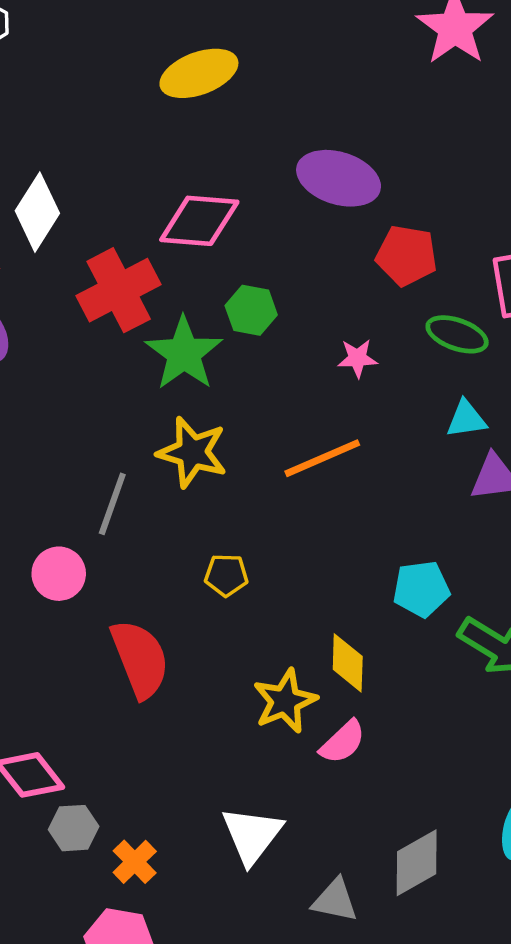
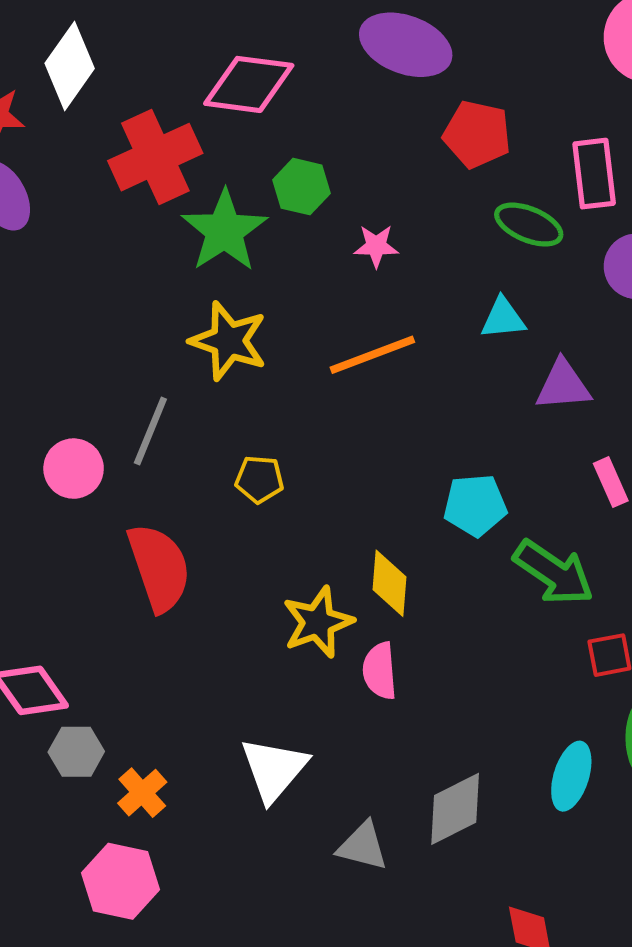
pink star: (357, 358) -> (376, 246), moved
cyan triangle: (466, 419) -> (503, 318), moved
gray line: (112, 504) -> (150, 431), moved
pink semicircle: (343, 742) -> (380, 671), turned 126

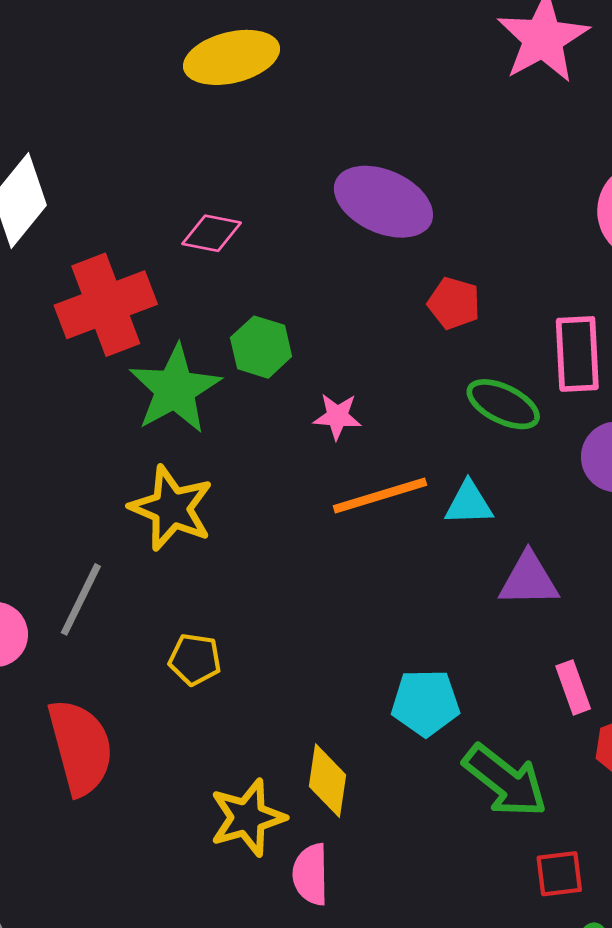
pink diamond: (249, 84) -> (212, 233), size x0.6
red pentagon: (477, 134) -> (454, 303), size x0.7
orange line: (372, 355) -> (380, 495), moved

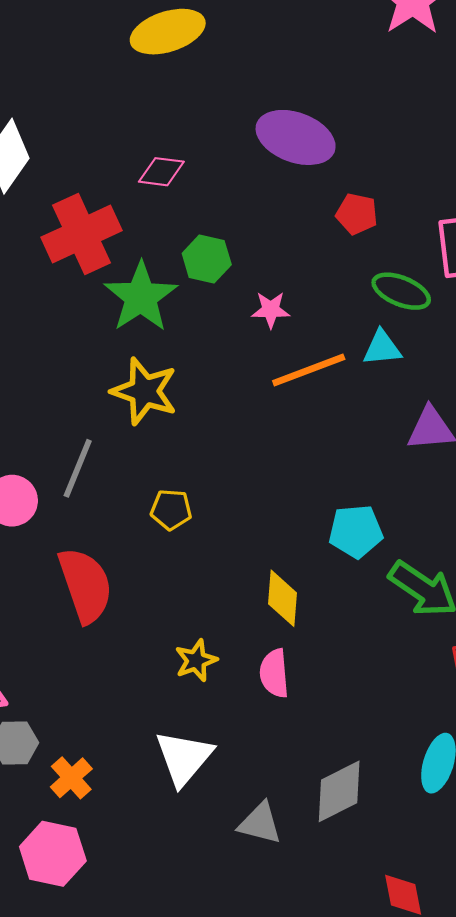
cyan triangle: (469, 503) -> (382, 348), moved
yellow star: (248, 818) -> (196, 660), moved, size x0.7

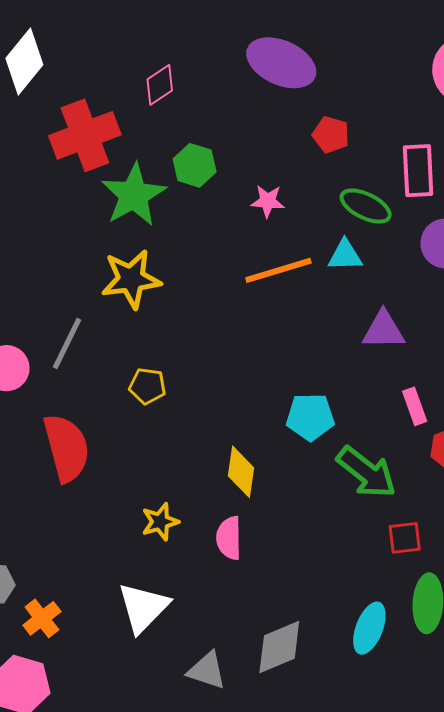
pink diamond: (161, 172) -> (160, 85), turned -45
pink star: (271, 310) -> (268, 201), moved
yellow star: (144, 391) -> (131, 279), turned -30

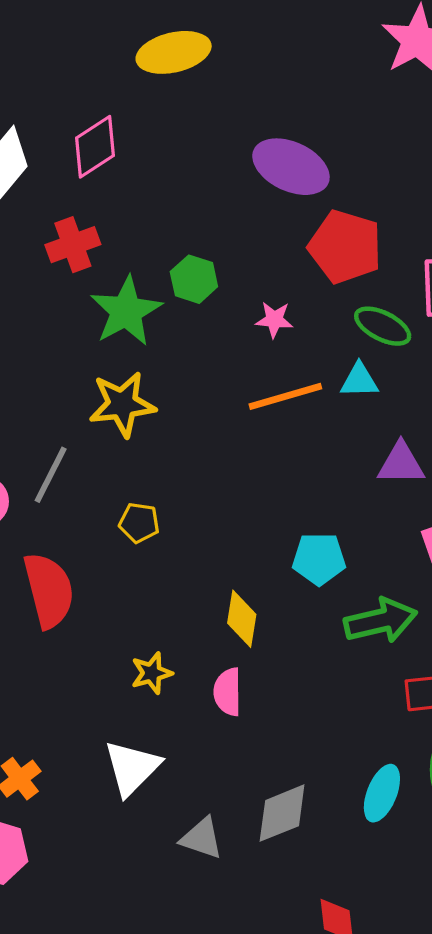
pink diamond: (160, 85) -> (95, 147), moved, size x1.4
red cross: (85, 135) -> (73, 245), size x0.7
red pentagon: (331, 135) -> (345, 247), size x1.8
green arrow: (366, 472) -> (381, 621), turned -52

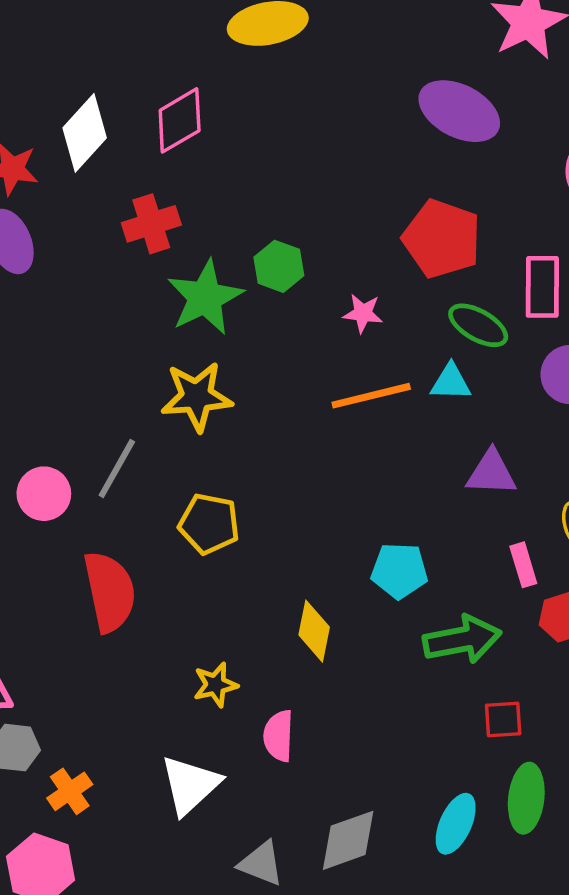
purple ellipse: (291, 167) -> (459, 111), moved
yellow pentagon: (139, 523) -> (209, 524), size x1.4
pink semicircle: (228, 692) -> (279, 736), moved

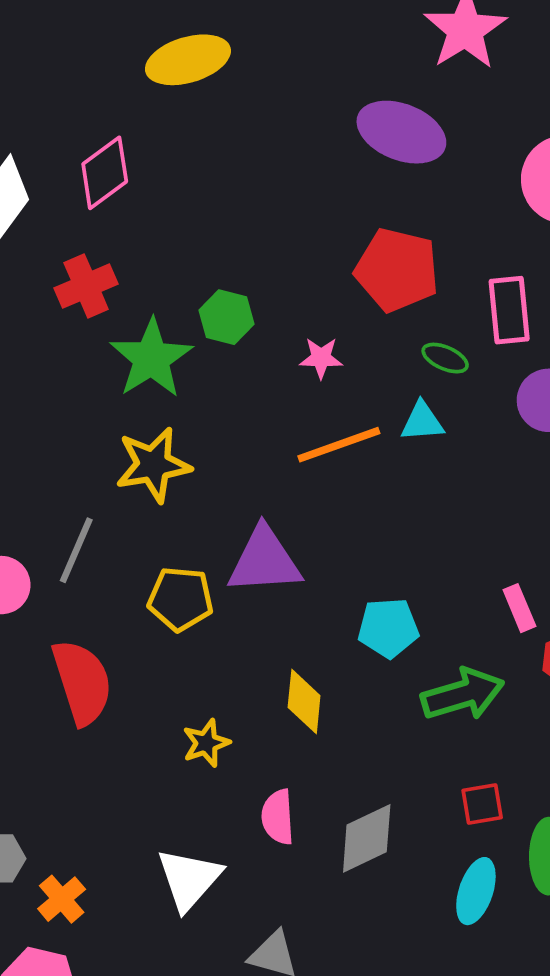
green ellipse: (478, 325) -> (445, 358), size x0.7
purple triangle: (491, 473) -> (264, 561), moved, size x1.4
yellow star: (215, 685) -> (206, 743), moved
red square: (503, 720) -> (482, 804), moved
gray diamond: (348, 840) -> (367, 838), moved

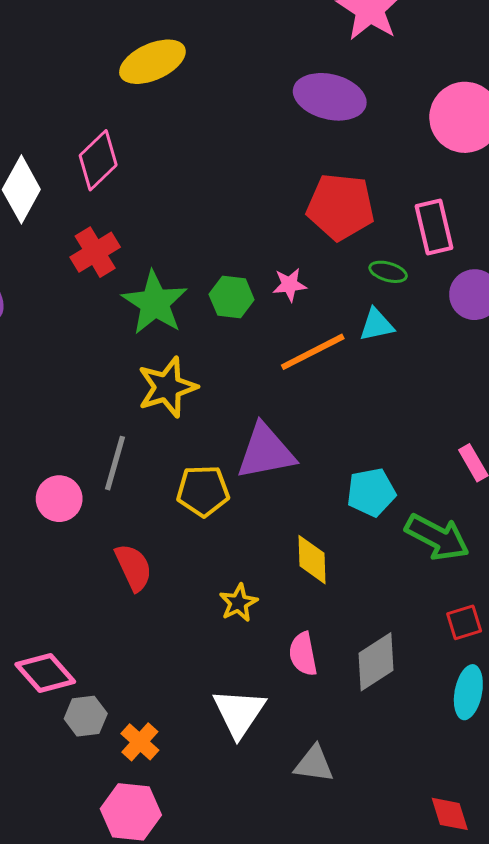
green hexagon: (227, 317) -> (232, 297), moved
red semicircle: (82, 682) -> (133, 567), size x0.7
green arrow: (463, 694) -> (437, 537), turned 52

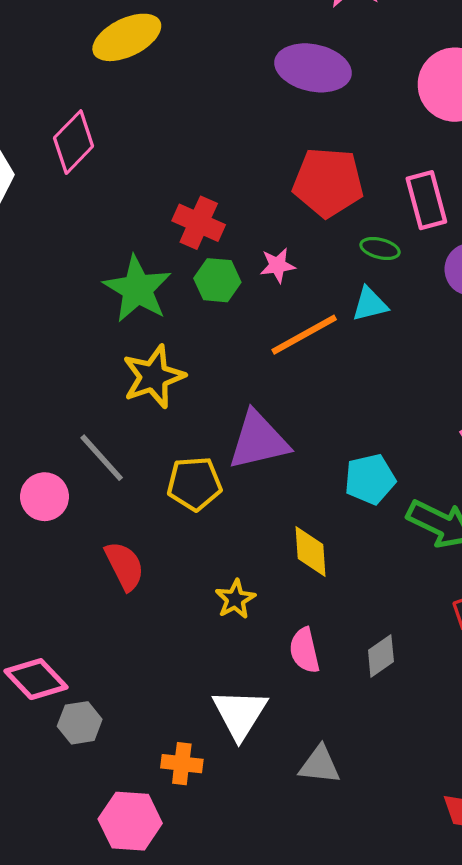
red cross: (95, 252) -> (199, 223), moved, turned -33
gray line: (115, 463) -> (102, 458), turned -56
gray diamond: (376, 662) -> (381, 656), size x0.7
orange cross: (140, 742) -> (182, 764), moved, turned -33

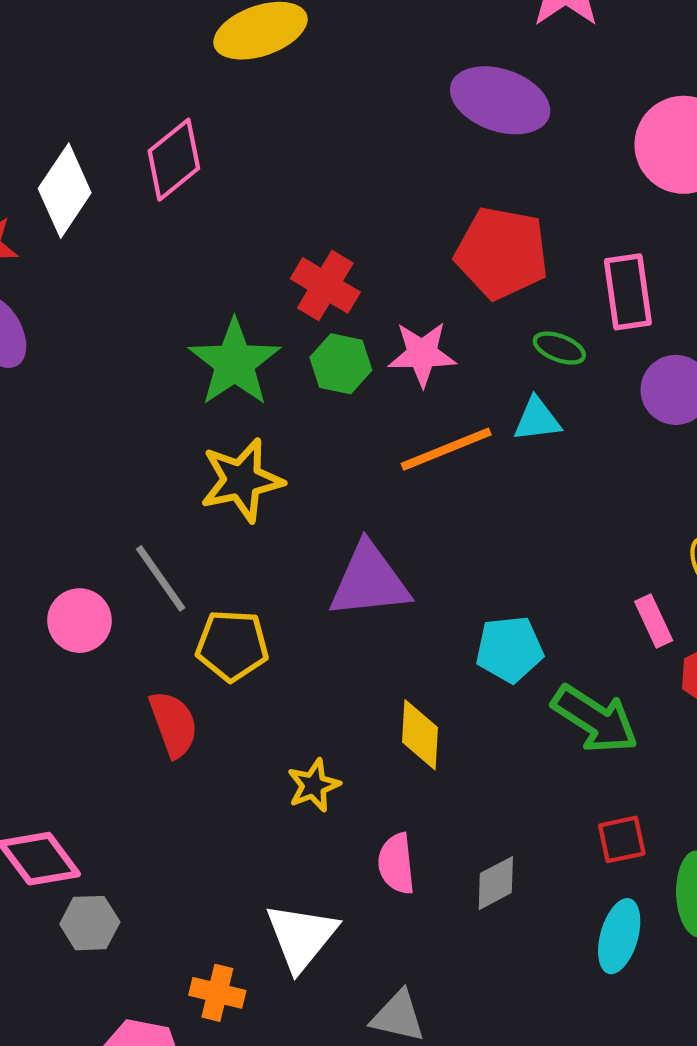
pink star: (278, 265) -> (422, 354), size x1.4
yellow pentagon: (194, 484) -> (232, 646), moved

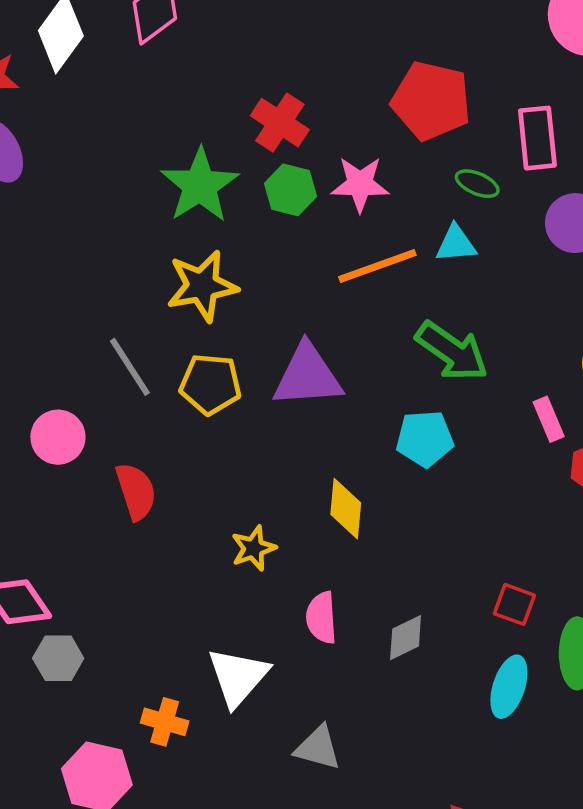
pink circle: (79, 621) -> (58, 437), moved
yellow pentagon: (232, 646) -> (210, 384), moved
green arrow: (595, 719) -> (452, 351), moved
red square: (622, 839) -> (514, 604), turned 30

